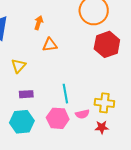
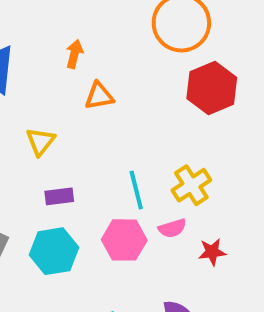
yellow cross: (104, 103) -> (191, 185), moved, turned -36

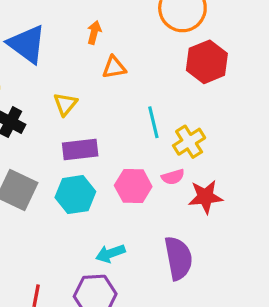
cyan line: (136, 190) -> (153, 122), moved
purple rectangle: (59, 196) -> (80, 150), size x1.5
red star: (212, 252) -> (205, 197), size x1.5

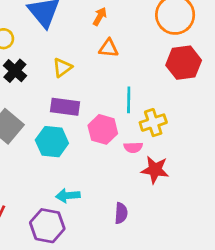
pink hexagon: (133, 186) -> (103, 129), moved
purple semicircle: (178, 258) -> (121, 213), size x0.6

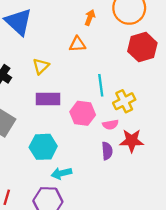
orange arrow: (100, 16) -> (90, 18), moved
cyan hexagon: (52, 142) -> (43, 147), moved
purple semicircle: (121, 213) -> (107, 151), moved

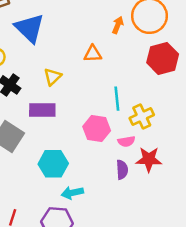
orange arrow: (90, 18) -> (118, 25), moved
purple rectangle: (48, 99) -> (42, 110), moved

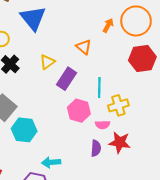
orange triangle: (93, 54) -> (84, 47), turned 35
purple rectangle: (42, 110) -> (67, 79), moved, turned -65
cyan hexagon: (53, 164) -> (24, 130), moved

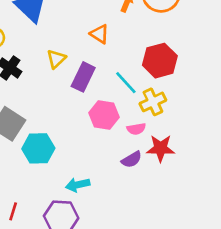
red hexagon: (142, 59) -> (160, 61), moved
cyan line: (99, 88) -> (126, 83), turned -36
purple semicircle: (96, 148) -> (132, 160), turned 63

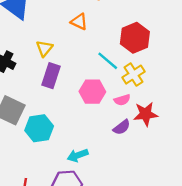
purple rectangle: (83, 77) -> (51, 76), moved

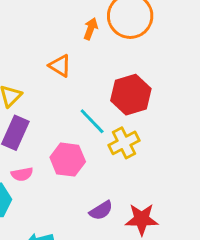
pink semicircle: (122, 100) -> (22, 174), moved
red star: (146, 114) -> (142, 219), moved

